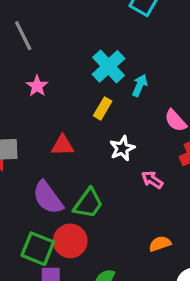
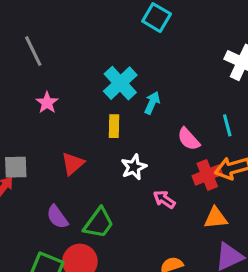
yellow rectangle: (103, 108) -> (114, 126), turned -30
red triangle: (63, 145) -> (73, 164), turned -40
purple semicircle: (48, 198) -> (57, 217), size x0.7

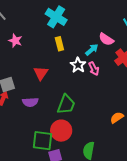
cyan arrow: (152, 103) -> (92, 50), moved, turned 40
pink arrow: (164, 199) -> (94, 69), moved, turned -136
purple semicircle: (57, 217) -> (30, 102), moved, turned -42

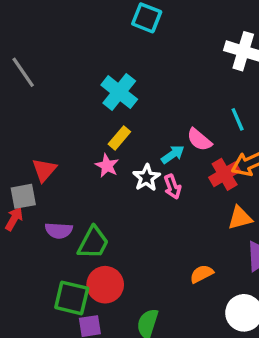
pink star: (15, 41) -> (107, 166), moved
yellow rectangle: (59, 44) -> (119, 138), turned 48
red triangle: (41, 73) -> (44, 170), moved
green trapezoid: (66, 104) -> (93, 243), moved

